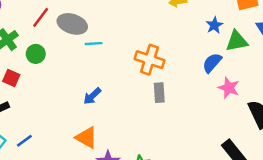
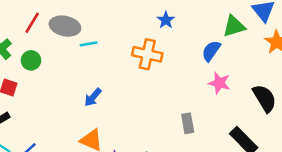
blue star: (214, 25) -> (166, 20), moved
pink star: (229, 88) -> (219, 83), moved
gray rectangle: (159, 93) -> (188, 123), moved

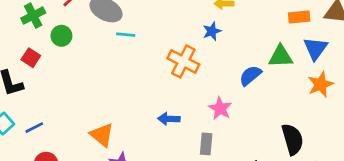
pink star: (219, 83) -> (220, 108), moved
blue arrow: (93, 97) -> (169, 119), moved, turned 36

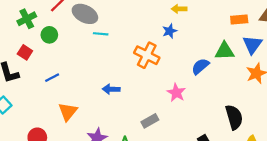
blue arrow: (169, 119) -> (111, 89), moved
blue line: (34, 128) -> (52, 78), moved
orange triangle: (102, 135) -> (68, 112), moved, turned 30
gray rectangle: (206, 144) -> (150, 121), moved, turned 56

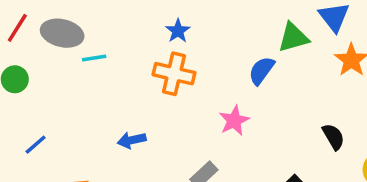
blue star: (170, 31) -> (178, 31), moved
pink star: (176, 93) -> (234, 121), turned 30
black semicircle: (234, 117) -> (333, 137), size x0.7

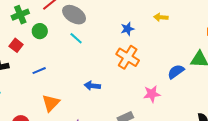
blue star: (178, 31) -> (127, 29), moved
cyan line: (94, 58) -> (76, 38), moved, turned 32

